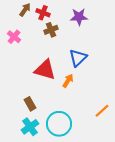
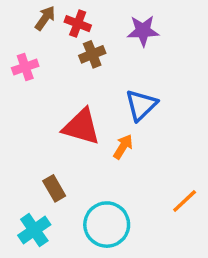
pink cross: (14, 37) -> (25, 67), turned 32
cyan cross: (30, 127) -> (34, 230), moved

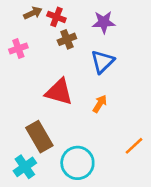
brown arrow: (45, 18) -> (33, 13), turned 30
blue triangle: (141, 105) -> (102, 62), moved
orange arrow: (123, 147) -> (100, 104), moved
brown rectangle: (54, 188) -> (39, 137), size x1.6

